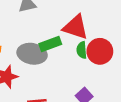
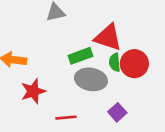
gray ellipse: (32, 54) -> (91, 79), moved

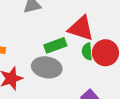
gray ellipse: (91, 79) -> (47, 67), moved

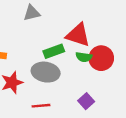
green semicircle: (87, 52) -> (84, 57), turned -77

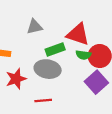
gray triangle: (32, 13) -> (35, 27), moved
purple square: (86, 101) -> (96, 82), moved, size x1.5

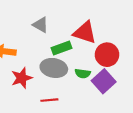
gray triangle: (35, 27) -> (40, 25), turned 42
green semicircle: (83, 55) -> (83, 74), moved

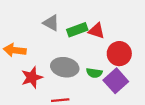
red triangle: (85, 32) -> (97, 31), size x0.7
green rectangle: (62, 48) -> (77, 30), moved

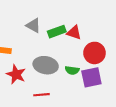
red star: (32, 77) -> (16, 74), turned -30
purple square: (116, 81) -> (91, 77), turned 30

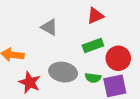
green rectangle: (57, 32) -> (93, 46), moved
red triangle: (74, 33) -> (95, 16), moved, turned -42

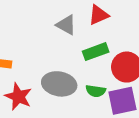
gray triangle: (49, 27) -> (66, 25), moved

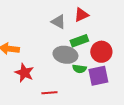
gray ellipse: (59, 84) -> (65, 55), moved

